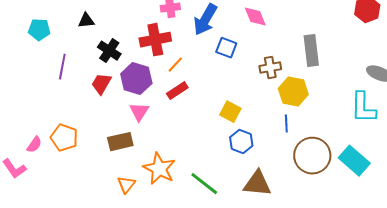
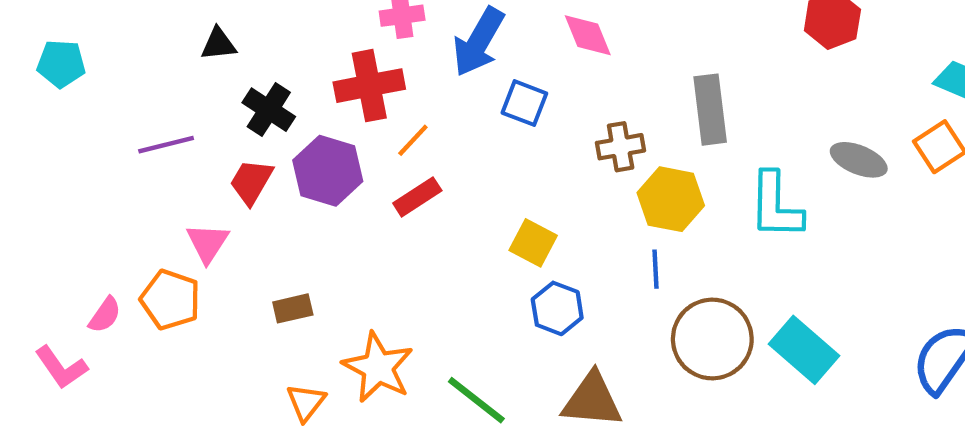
cyan pentagon: (39, 30) -> (61, 64), moved
purple line: (62, 67) -> (166, 145), turned 65
cyan L-shape: (363, 108) -> (776, 206), moved
pink triangle: (139, 112) -> (208, 243), moved
brown rectangle: (120, 142) -> (293, 308), size x0.7

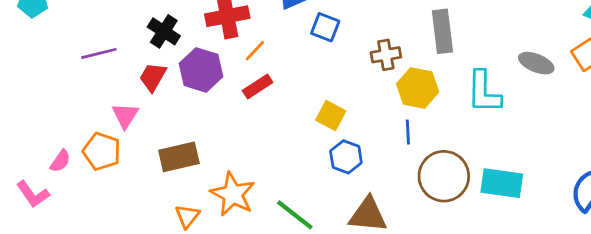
brown rectangle: (293, 308) -> (179, 157), size x1.6
cyan rectangle: (804, 350) -> (502, 183), turned -33

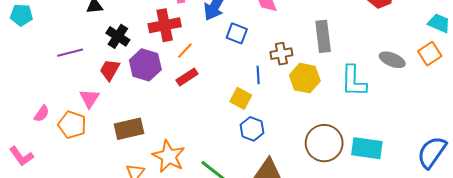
blue line: (408, 132) -> (258, 75), moved
pink semicircle: (60, 161) -> (42, 114), moved

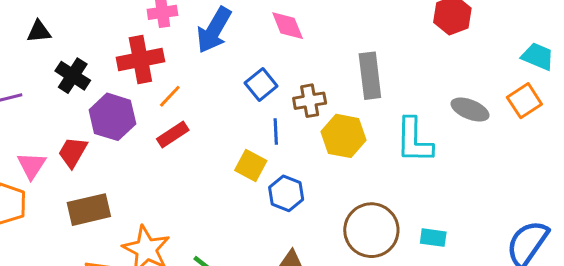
blue square: (237, 33) -> (261, 84), moved, turned 30
red trapezoid: (110, 70) -> (73, 152), moved
blue hexagon: (252, 129) -> (286, 193), moved
cyan rectangle: (367, 148) -> (433, 238), size x0.6

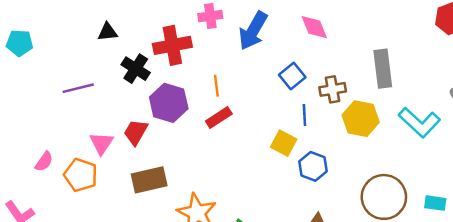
red cross: (140, 59) -> (172, 45), moved
orange line: (170, 96) -> (216, 86), turned -50
cyan L-shape: (414, 140) -> (419, 122), turned -48

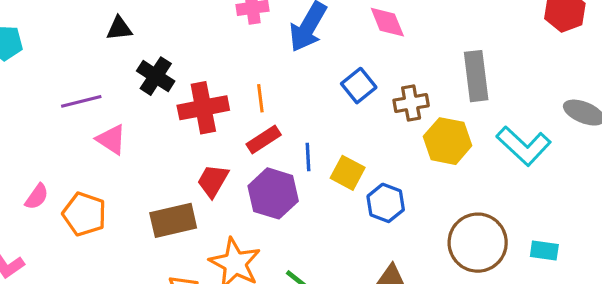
red cross: (172, 45) -> (203, 108), moved
purple hexagon: (169, 103) -> (273, 193), moved
blue line: (304, 115) -> (308, 157), moved
red trapezoid: (136, 132) -> (213, 181), moved
pink triangle: (101, 143) -> (111, 139), moved, turned -30

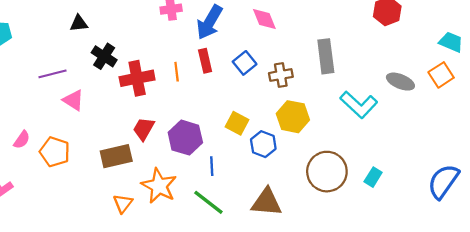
red rectangle: (264, 139) -> (205, 61), moved, turned -70
yellow hexagon: (448, 141) -> (293, 117), moved
blue line: (308, 157) -> (212, 166), moved
cyan rectangle: (544, 251) -> (373, 177), turned -66

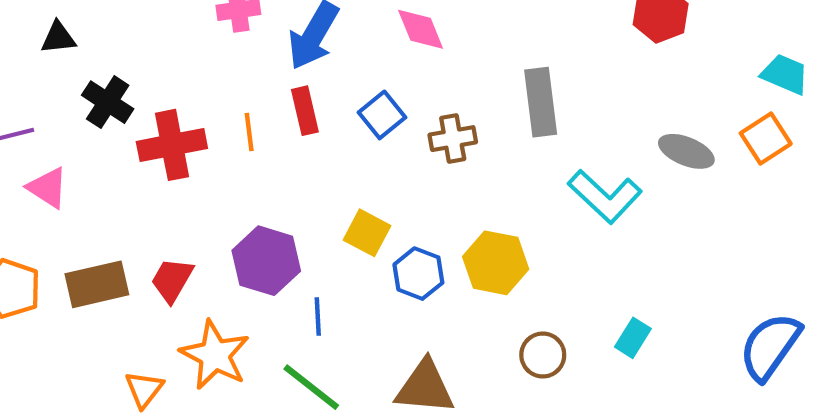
yellow hexagon: (293, 117) -> (496, 263), moved
red trapezoid: (144, 129) -> (172, 280), moved
brown rectangle: (116, 156) -> (97, 284), moved
brown circle: (327, 172) -> (543, 355), moved, size x0.6

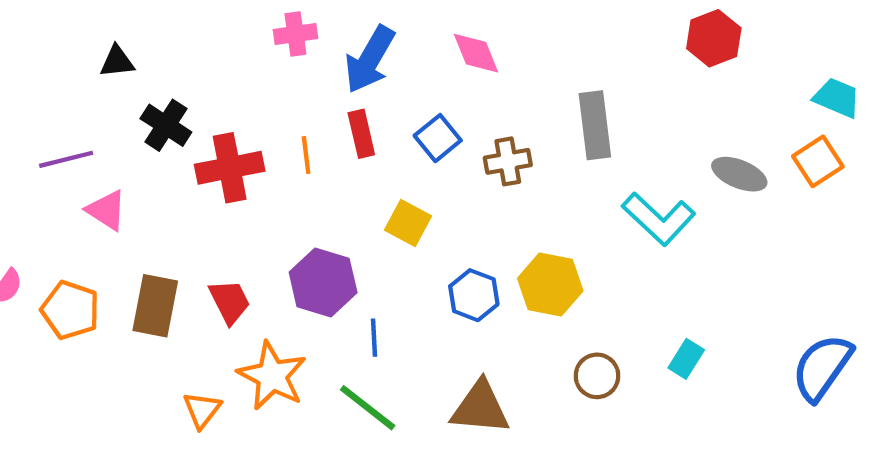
yellow square: (367, 233) -> (408, 223), moved
red trapezoid: (172, 280) -> (230, 302), turned 123
brown rectangle: (97, 284) -> (155, 306), turned -66

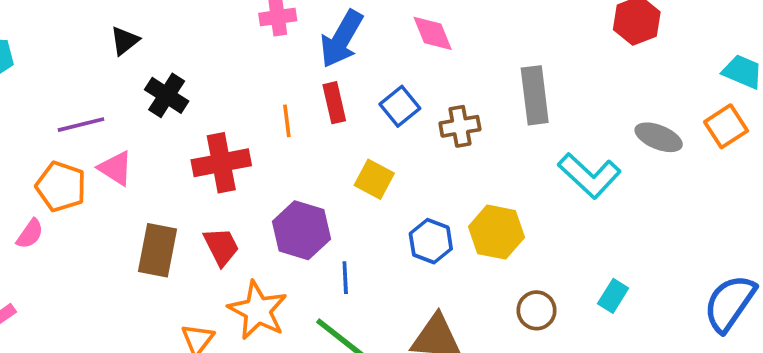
black triangle: (117, 62) -> (125, 41), turned -32
red cross: (230, 168) -> (221, 163), moved
orange pentagon: (70, 310) -> (61, 186), moved

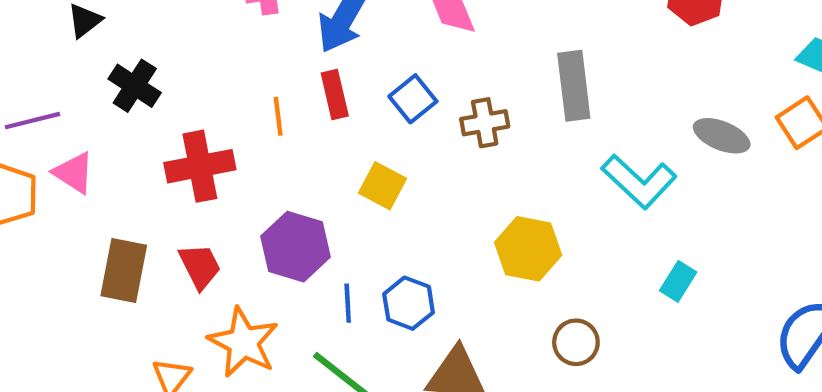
blue hexagon: (431, 241) -> (409, 303), moved
cyan rectangle: (613, 296) -> (678, 281), moved

